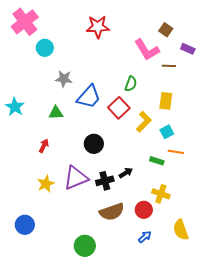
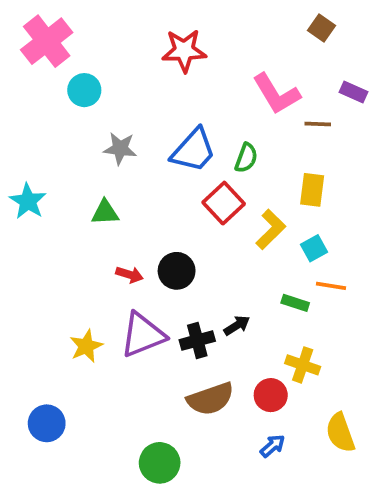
brown square: (166, 30) -> (322, 28), moved
blue trapezoid: (89, 97) -> (194, 150), moved
red arrow: (44, 146) -> (130, 275), moved, turned 80

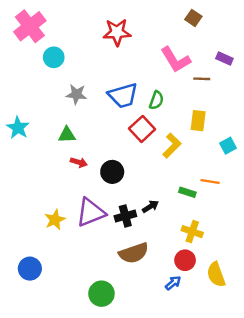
brown square: (322, 28) -> (193, 18), moved
blue trapezoid: (194, 150) -> (123, 95), turned 32
cyan square: (314, 248) -> (228, 146), moved
red arrow: (130, 275) -> (79, 162), moved
red circle: (271, 395) -> (185, 260), moved

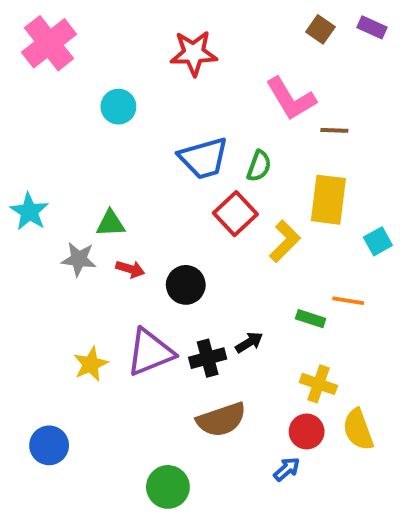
cyan circle: (54, 57) -> (118, 107), moved
purple rectangle: (224, 58) -> (372, 27), moved
gray star: (76, 94) -> (79, 259), moved
yellow rectangle: (198, 121) -> (328, 200), size x1.4
yellow semicircle: (216, 275) -> (358, 429), moved

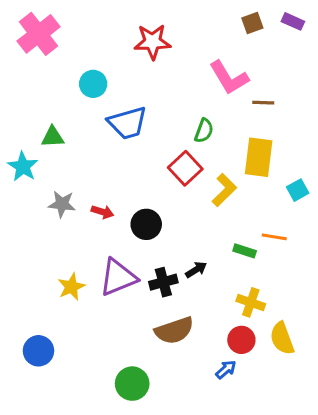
brown square: (320, 29) -> (252, 23), turned 35
blue trapezoid: (204, 158) -> (127, 123), moved
green triangle: (110, 223) -> (53, 137), moved

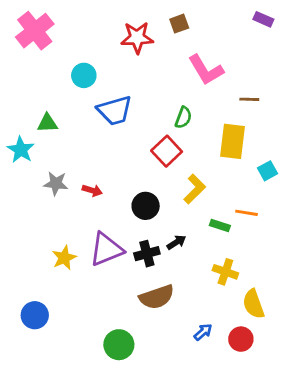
brown square: (252, 23) -> (179, 24), moved
brown line: (263, 103) -> (249, 99), moved
yellow L-shape: (224, 190) -> (195, 189), moved
black circle: (146, 224) -> (146, 206), moved
red circle: (241, 340) -> (241, 339), moved

